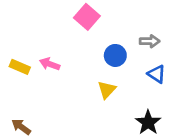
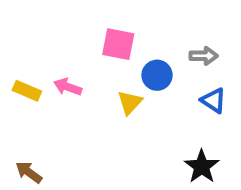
pink square: (87, 17) -> (118, 44), moved, turned -30
yellow triangle: (107, 90) -> (130, 102), moved

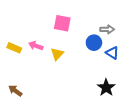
blue circle: (157, 75) -> (94, 43), moved
yellow triangle: (130, 102) -> (57, 54), moved

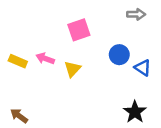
pink square: (62, 23) -> (79, 30), turned -30
gray arrow: (107, 29) -> (136, 14), moved

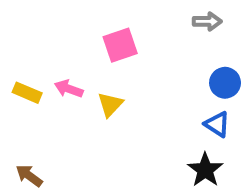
blue circle: (119, 55) -> (225, 83), moved
blue triangle: (143, 68) -> (217, 124), moved

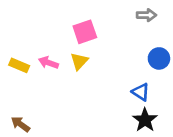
yellow triangle: (110, 105) -> (79, 61), moved
blue triangle: (217, 124) -> (141, 92), moved

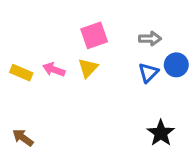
gray arrow: (146, 15) -> (150, 39), moved
blue triangle: (141, 92) -> (148, 73), moved, turned 42

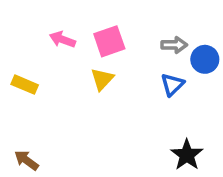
blue circle: (176, 65) -> (205, 59), moved
pink arrow: (54, 70) -> (62, 40), moved

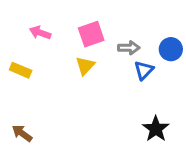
pink arrow: (62, 40) -> (40, 33), moved
gray arrow: (174, 45) -> (129, 48), moved

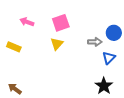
gray arrow: (129, 48) -> (95, 42), moved
blue triangle: (144, 70) -> (109, 58), moved

